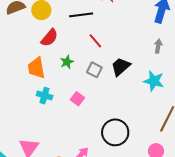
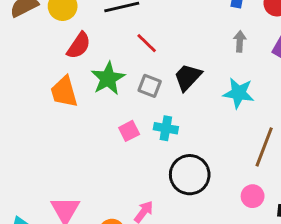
green star: (67, 62) -> (108, 78), size x1.6
cyan cross: (45, 96) -> (166, 128), moved
pink square: (77, 99) -> (129, 131), turned 32

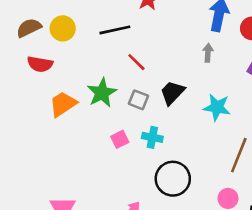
gray arrow: (240, 41) -> (208, 53), moved
red semicircle: (79, 45) -> (40, 64), moved, turned 65
orange trapezoid: (64, 92) -> (63, 104), turned 72

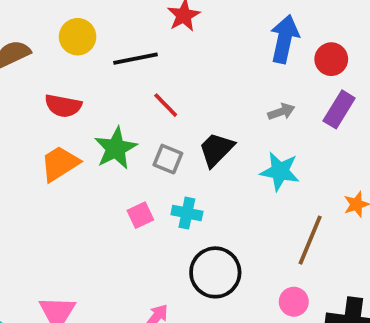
yellow circle: (63, 28) -> (78, 37), moved
gray arrow: (208, 53) -> (281, 112), moved, turned 66
red semicircle: (40, 64) -> (63, 106), moved

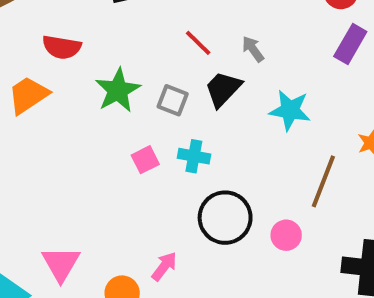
red line: (166, 105) -> (198, 43), moved
gray arrow: (281, 112) -> (253, 49), moved, turned -105
orange trapezoid: (60, 164) -> (28, 95), moved
pink circle: (294, 302) -> (286, 235), moved

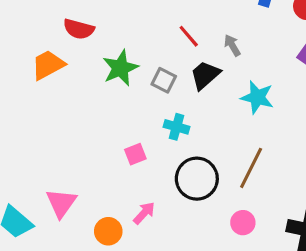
pink square: (145, 160) -> (135, 154), moved
brown line: (323, 181) -> (251, 168), moved
pink circle: (286, 235) -> (243, 223), moved

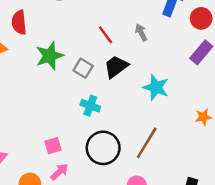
red semicircle: (79, 29) -> (19, 22), turned 65
gray arrow: (232, 45) -> (141, 32), moved
pink square: (135, 154) -> (53, 146), moved

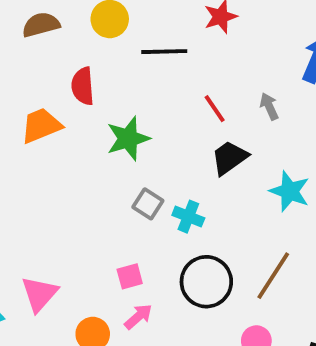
gray square: (83, 68) -> (148, 204), moved

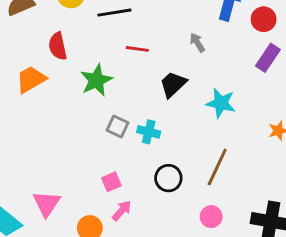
red line: (215, 109) -> (137, 49), moved, turned -40
black circle: (206, 282) -> (168, 178), size x0.7

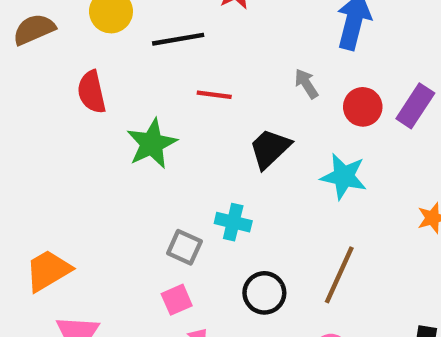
red circle: (264, 19) -> (363, 107), moved
orange trapezoid: (31, 79) -> (48, 270), moved
gray square: (118, 127) -> (184, 247), moved

